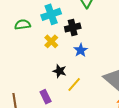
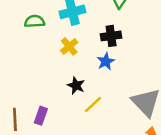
black cross: (73, 27) -> (111, 36), moved
purple rectangle: (46, 97) -> (41, 116), moved, turned 40

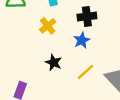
yellow line: (93, 104) -> (85, 72), moved

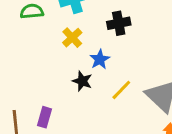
blue star: (82, 40) -> (100, 59), moved

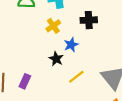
yellow line: (121, 90) -> (76, 77), moved

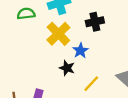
yellow cross: (53, 26) -> (58, 34), size x1.5

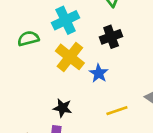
black star: (67, 68) -> (63, 108), moved
yellow line: (91, 84) -> (117, 111), turned 36

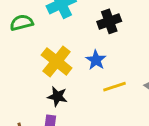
yellow cross: (70, 57) -> (57, 61), moved
yellow line: (117, 111) -> (114, 87), moved

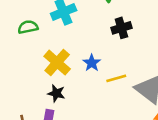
black cross: (109, 21) -> (121, 28), moved
yellow line: (114, 87) -> (116, 78), moved

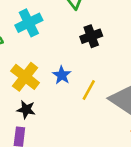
yellow line: (116, 78) -> (89, 90), turned -42

